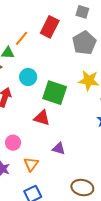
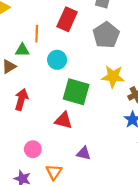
orange line: (22, 38) -> (37, 34), turned -35
cyan circle: (28, 77) -> (57, 60), moved

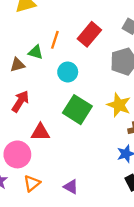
red triangle: (63, 120) -> (40, 132), moved, turned -30
pink circle: (33, 149) -> (17, 154), size x1.5
purple triangle: (84, 153) -> (71, 187), moved

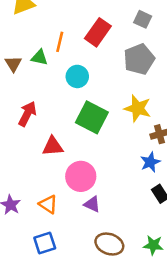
brown triangle: (17, 65) -> (13, 64), moved, turned -42
pink circle: (17, 154) -> (81, 176), moved
orange triangle: (32, 183) -> (48, 204), turned -42

